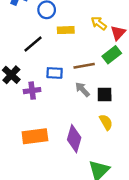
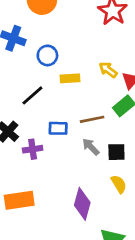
orange rectangle: (35, 136) -> (19, 200), moved

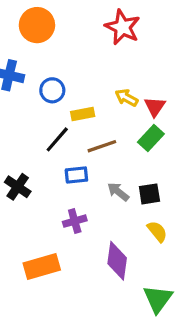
black line: (32, 95) -> (57, 139), moved
brown line: (92, 119) -> (102, 146), moved
purple cross: (33, 149) -> (75, 221), moved

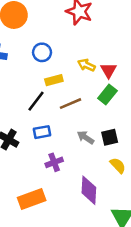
blue circle: (52, 90) -> (42, 52), moved
blue rectangle: (76, 175) -> (42, 132), moved

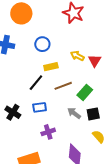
green rectangle: (107, 94) -> (85, 92), moved

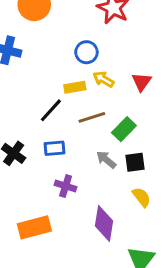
blue circle: (42, 44) -> (86, 52), moved
yellow arrow: (77, 56) -> (104, 79), moved
purple cross: (48, 132) -> (66, 186), turned 32

